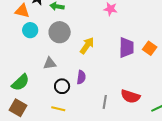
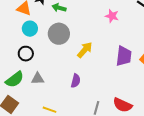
gray triangle: (50, 63) -> (38, 79), moved
black circle: (62, 86) -> (26, 54), moved

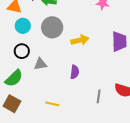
yellow arrow: (85, 50) -> (80, 40), turned 42
gray triangle: (38, 79) -> (40, 64), moved

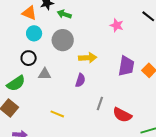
purple semicircle: (75, 72) -> (80, 80), moved
gray line: (99, 96) -> (100, 103), moved
yellow line: (52, 104) -> (57, 114), moved

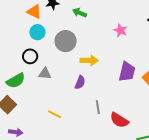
green arrow: (64, 14) -> (79, 13), moved
gray line: (100, 103) -> (98, 107), turned -32

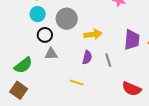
black circle: (30, 56) -> (45, 35), moved
gray line: (98, 107) -> (108, 60), moved
yellow line: (54, 114) -> (77, 83), moved

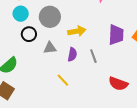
gray triangle: (51, 54) -> (50, 48), moved
yellow line: (77, 83) -> (63, 80), turned 32

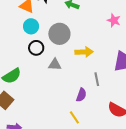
purple semicircle: (72, 54) -> (81, 95), moved
yellow line: (63, 80) -> (74, 117), moved

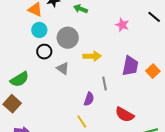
gray triangle: (55, 65) -> (63, 68), turned 32

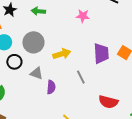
purple semicircle: (89, 99) -> (51, 87), moved

